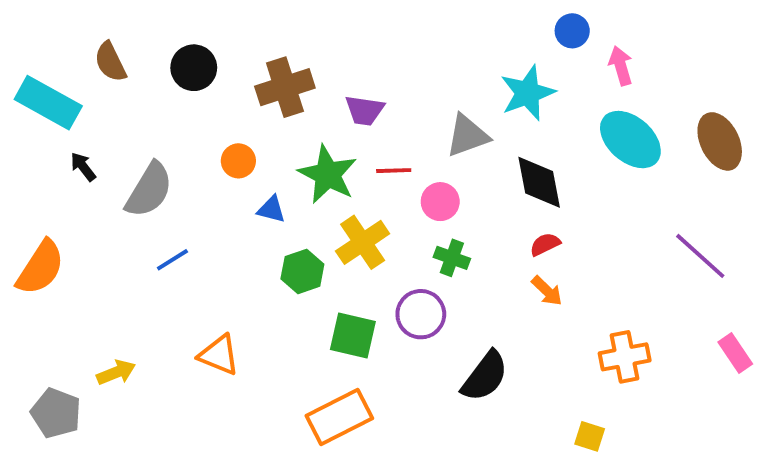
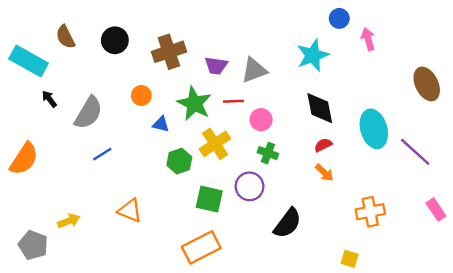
gray triangle: (467, 136) -> (254, 70), moved
cyan ellipse: (630, 140) -> (374, 129), moved, turned 33

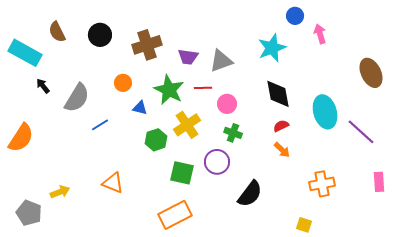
blue line: (102, 154) -> (100, 125), moved
pink rectangle: (436, 209) -> (379, 182), turned 30

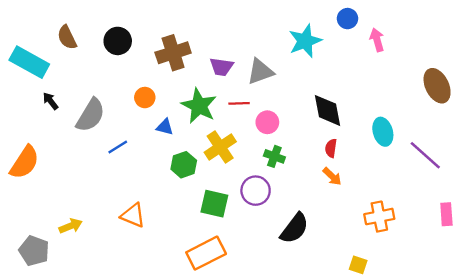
cyan star: (272, 48) -> (305, 41), moved
cyan ellipse: (325, 112) -> (383, 132), size x0.7
red semicircle: (281, 126) -> (331, 148), turned -56

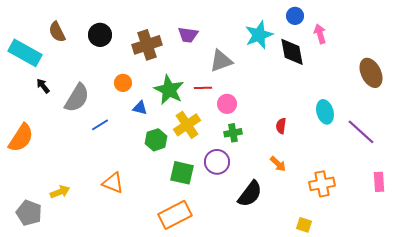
purple trapezoid: (221, 67) -> (188, 35), moved
black diamond: (327, 110) -> (292, 52), moved
green cross: (274, 156) -> (233, 133), turned -30
orange arrow: (332, 176) -> (278, 164), moved

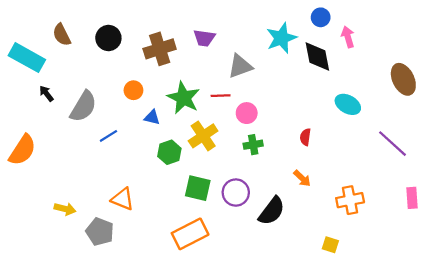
cyan ellipse: (325, 112) -> (348, 104), moved, turned -45
purple circle: (217, 162) -> (236, 193), moved
yellow arrow: (60, 192) -> (65, 209), turned 36
gray pentagon: (29, 213) -> (100, 232), moved

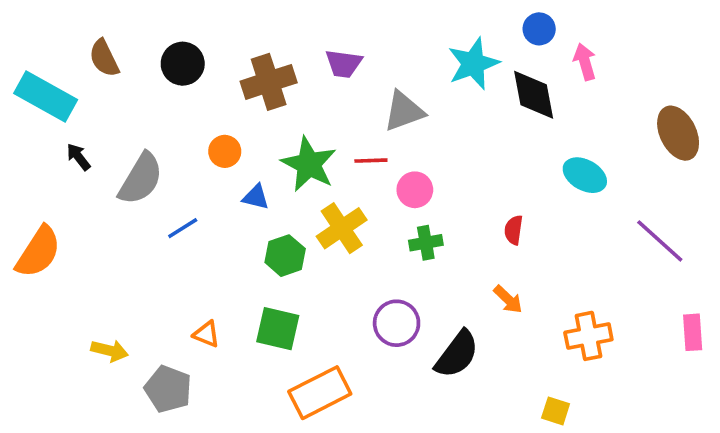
green square: (198, 188) -> (278, 329), moved
orange triangle: (123, 199) -> (206, 334), size x0.7

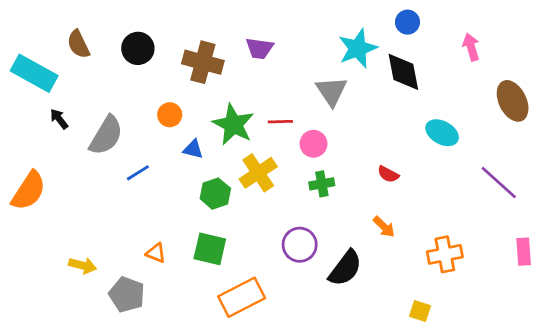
pink arrow: (585, 62) -> (471, 47), moved
brown cross: (269, 82) -> (203, 62), turned 33
gray triangle: (404, 111) -> (331, 91), moved, turned -44
red semicircle: (514, 230) -> (388, 174), turned -70

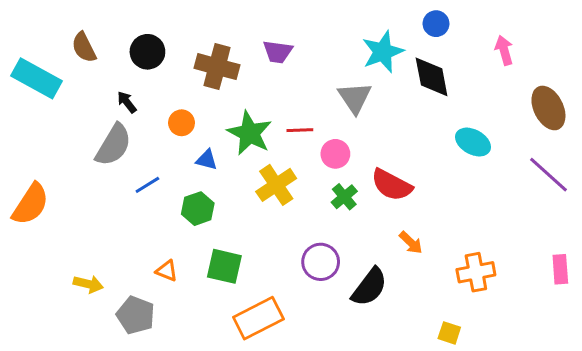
black arrow: (59, 119) -> (127, 102), moved
red semicircle: (388, 174) -> (392, 185), moved, size x1.8
purple line: (499, 182) -> (548, 175), moved
green cross: (322, 184) -> (344, 197), turned -30
green hexagon: (215, 194) -> (198, 209), moved

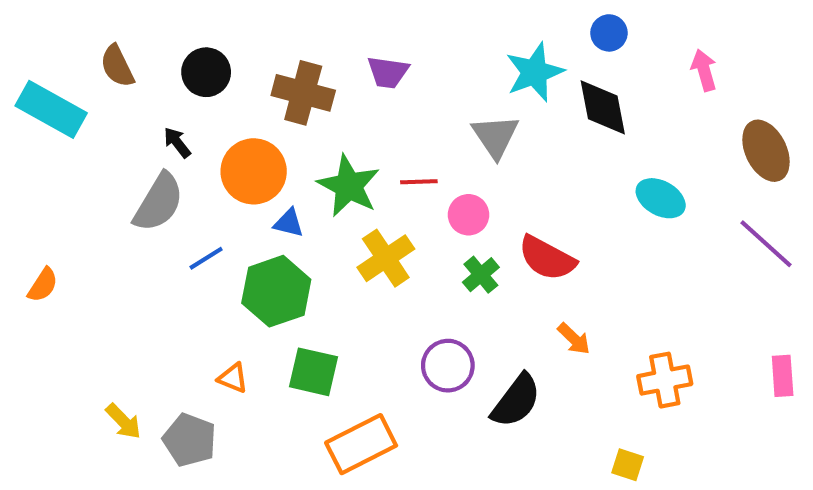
orange circle: (182, 123) -> (254, 171), size x1.8
orange semicircle: (31, 204) -> (43, 285), size x0.6
green hexagon: (198, 209) -> (276, 291), size x1.5
yellow arrow: (88, 284) -> (123, 421), moved, turned 32

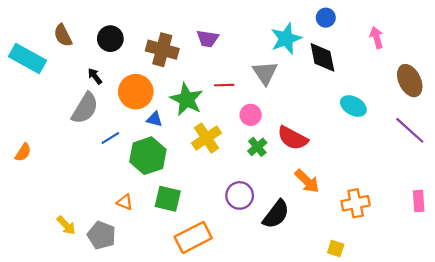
red line: (419, 182) -> (224, 85), moved
orange arrow: (574, 339) -> (307, 181), size x1.4

